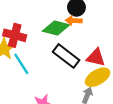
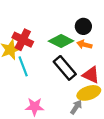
orange arrow: (74, 21) -> (84, 45), moved

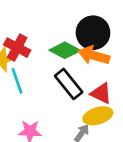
black circle: (83, 26) -> (93, 33), size x1.6
orange arrow: (84, 45) -> (94, 55), size x1.6

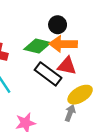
black circle: (93, 33) -> (58, 25), size x0.6
red triangle: (101, 93) -> (67, 66), moved

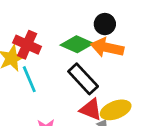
red triangle: (67, 66) -> (91, 109), moved

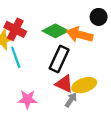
black circle: (105, 24) -> (99, 17), moved
black rectangle: (83, 79) -> (59, 59), turned 65

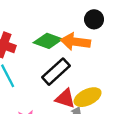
black rectangle: (59, 59) -> (56, 72), turned 30

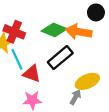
red triangle: (65, 98) -> (32, 74), moved

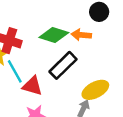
orange arrow: (79, 32) -> (81, 35), size x0.7

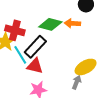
black rectangle: (63, 65) -> (35, 47), moved

